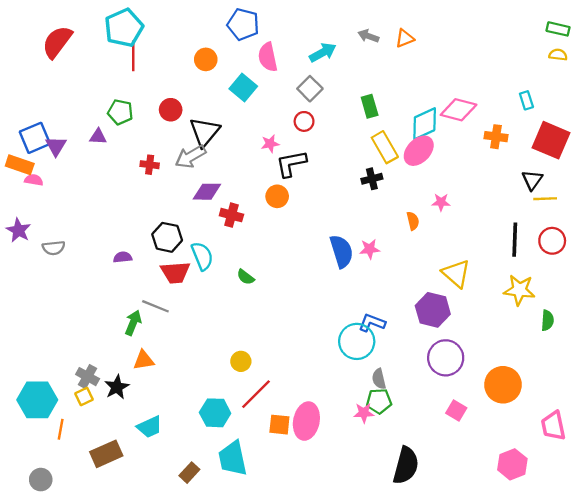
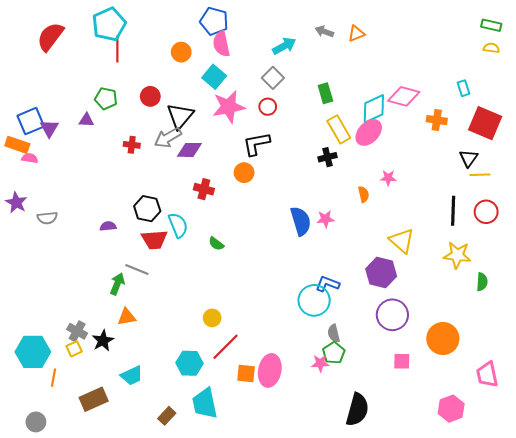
pink semicircle: (268, 57) -> (221, 44), moved
pink star: (270, 144) -> (229, 107), moved, size x2.0
purple diamond: (207, 192) -> (189, 150), moved
green pentagon: (379, 401) -> (334, 353), turned -30
pink square: (456, 411) -> (402, 361), turned -30

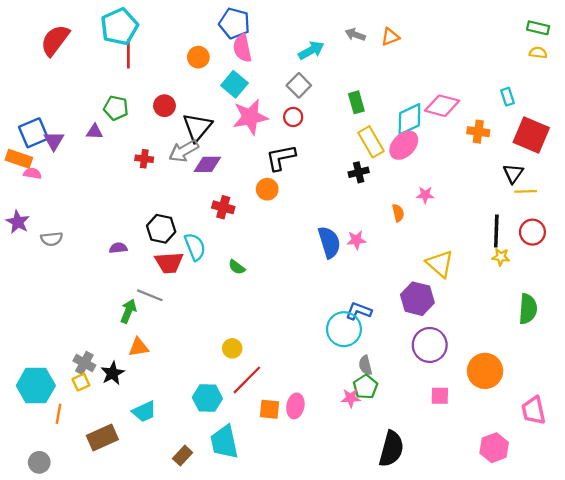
yellow star: (457, 255) -> (501, 257), moved, size x0.6
green semicircle: (482, 282) -> (528, 309), size x1.5
pink ellipse: (270, 370) -> (295, 406), size x0.7

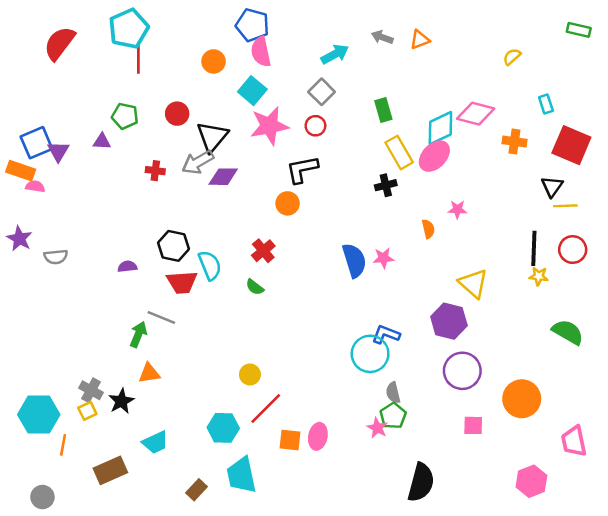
yellow semicircle: (538, 53) -> (512, 57), moved, turned -48
red cross: (223, 207) -> (263, 251), moved, turned 35
green semicircle: (528, 309) -> (568, 332), turned -64
pink star: (351, 398) -> (377, 428), turned 30

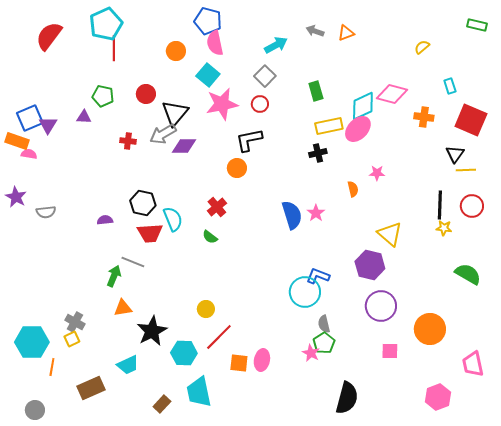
yellow rectangle: (399, 152) -> (329, 126), turned -72
pink star: (383, 258) -> (316, 213), turned -30
black star: (121, 401) -> (152, 331), moved, size x1.4

